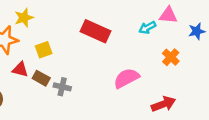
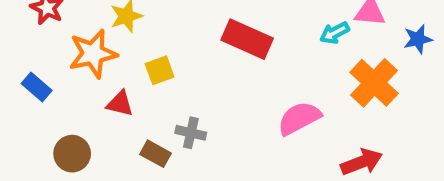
orange cross: (171, 57) -> (374, 83), size x1.6
brown rectangle: (41, 78) -> (155, 154), moved

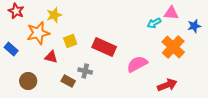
red rectangle: (247, 39) -> (104, 47), moved

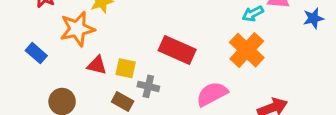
yellow square: (70, 41) -> (126, 68), moved, turned 32
orange cross: (173, 47) -> (247, 50), moved
pink semicircle: (137, 64) -> (212, 94), moved

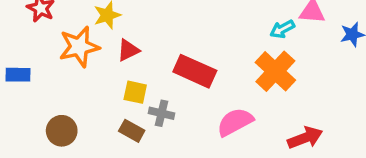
blue rectangle: (36, 53) -> (18, 75), moved, turned -40
red triangle: (97, 65) -> (128, 50), moved, turned -40

